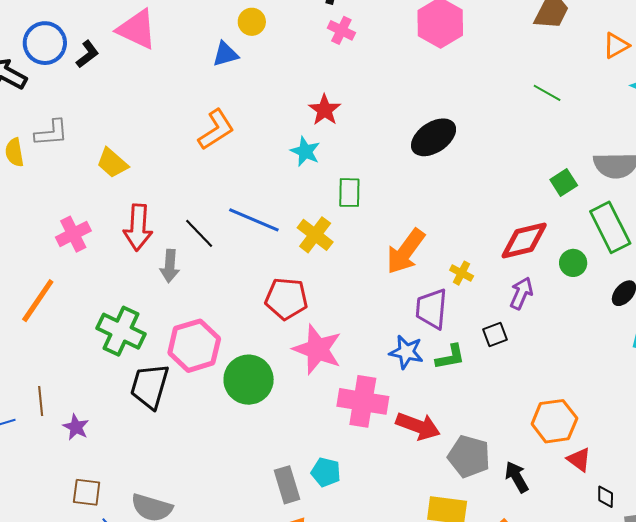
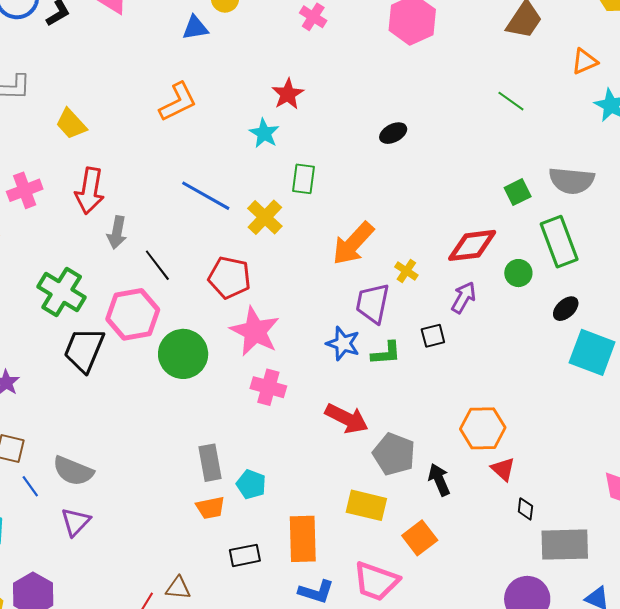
black ellipse: (434, 137) -> (393, 133), size x0.6
black line: (199, 233) -> (157, 265), moved
pink cross: (363, 401) -> (268, 387), moved, size x0.7
cyan pentagon: (326, 472) -> (251, 484), moved

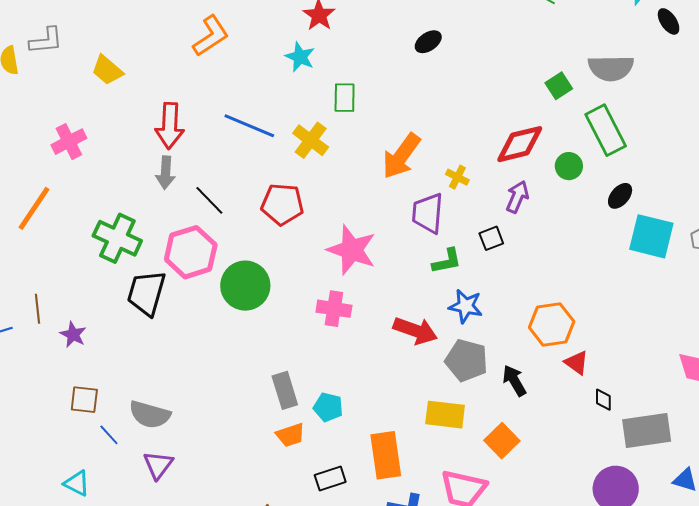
red arrow: (90, 191) -> (170, 126), moved
pink star: (255, 331) -> (352, 250), moved
blue star: (343, 344) -> (466, 306), moved

